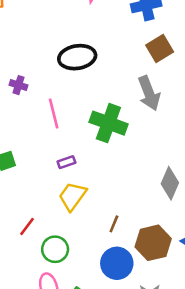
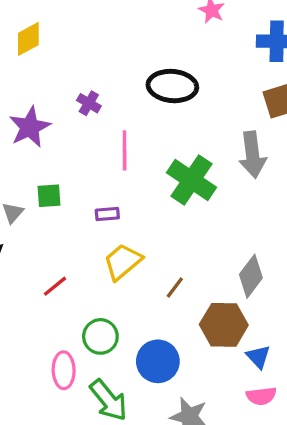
purple rectangle: (66, 162) -> (107, 214), moved
brown line: (114, 224) -> (175, 288), moved
brown hexagon: (153, 243) -> (224, 325), moved
green circle: (55, 249) -> (100, 336), moved

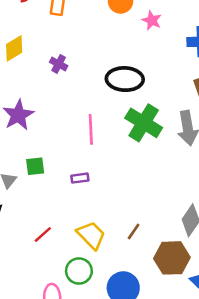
purple cross: (89, 103) -> (59, 64), moved
green cross: (191, 180) -> (144, 123), moved
yellow trapezoid: (123, 262) -> (91, 235), moved, turned 88

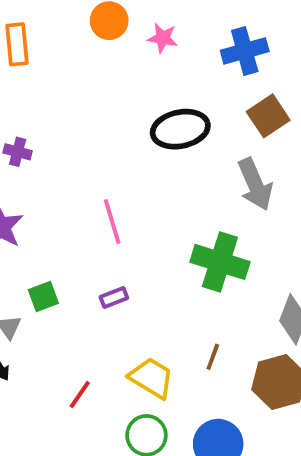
purple cross: (59, 64) -> (18, 152), moved
black ellipse: (125, 79) -> (180, 129), moved
green cross: (144, 123) -> (220, 262), moved

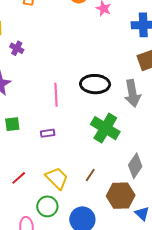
black ellipse: (180, 129) -> (95, 84), moved

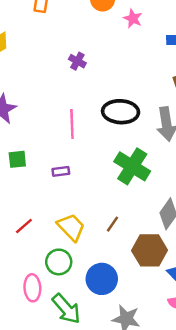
purple cross: (17, 48) -> (77, 61), moved

